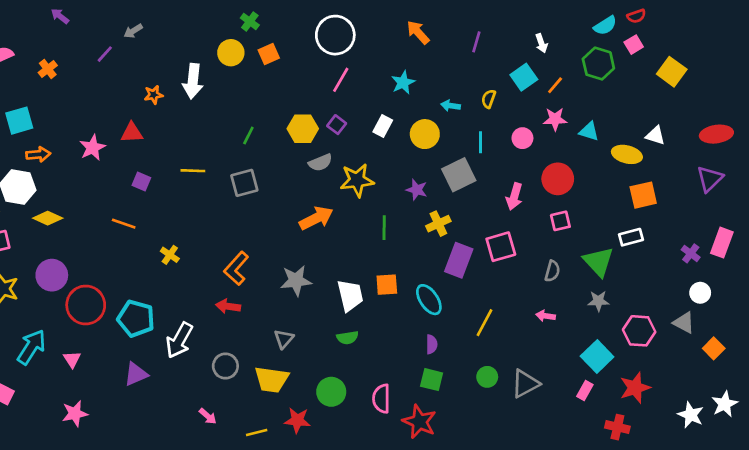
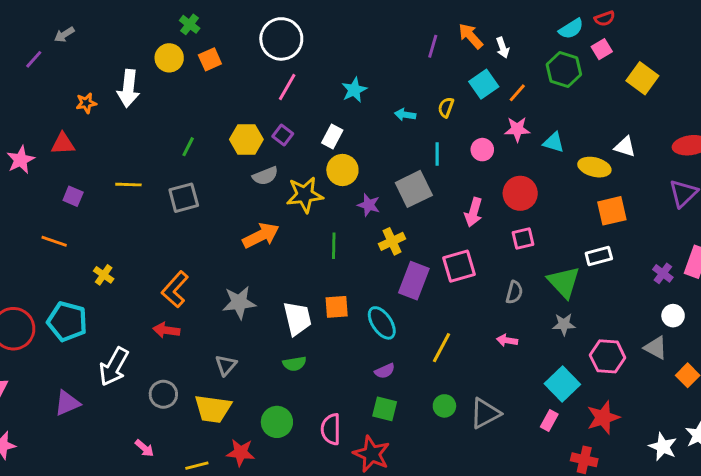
orange arrow: (418, 32) -> (471, 36), moved
yellow circle: (425, 134) -> (342, 170), moved
cyan pentagon: (136, 319) -> (67, 321), moved
purple semicircle: (432, 344) -> (385, 371), turned 66

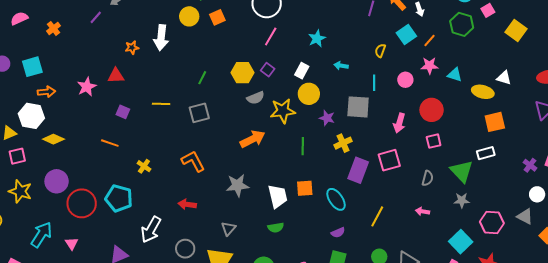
cyan arrow: (405, 115) -> (341, 66), moved
gray square: (414, 189) -> (358, 107), turned 30
orange L-shape: (175, 289) -> (193, 161), moved, turned 110

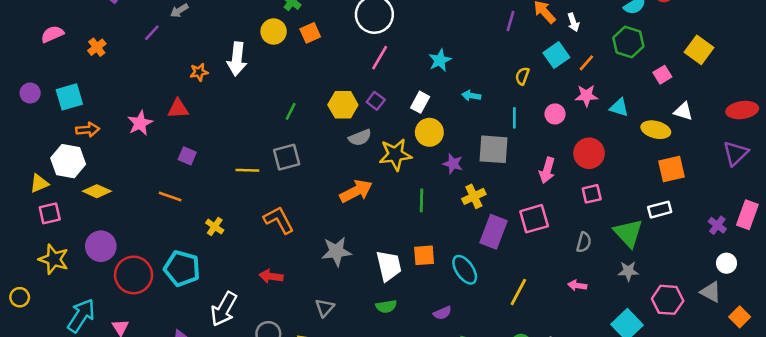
pink square: (488, 10) -> (662, 75), moved
yellow line: (161, 104) -> (247, 170), moved
purple semicircle: (338, 233) -> (442, 313), moved

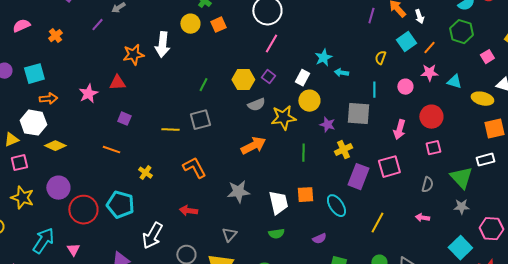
cyan star: (440, 60) -> (323, 58), moved
orange star: (199, 72) -> (133, 55), size x1.5

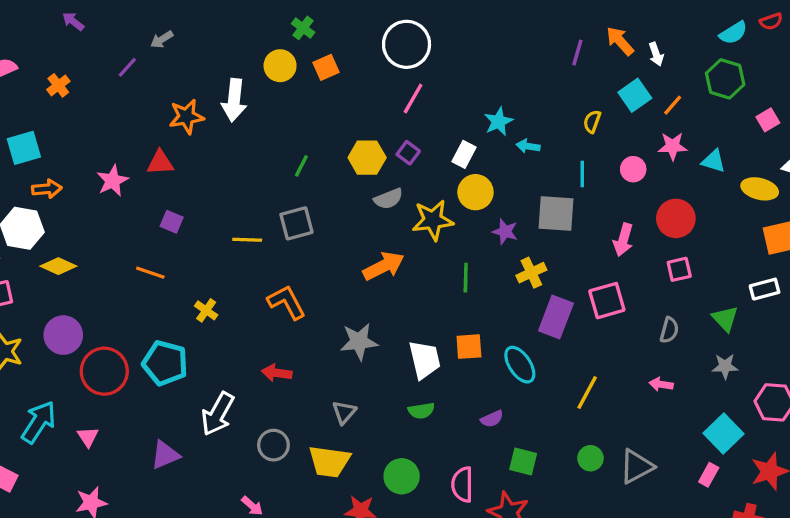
green triangle: (461, 178) -> (725, 319), size x0.7

